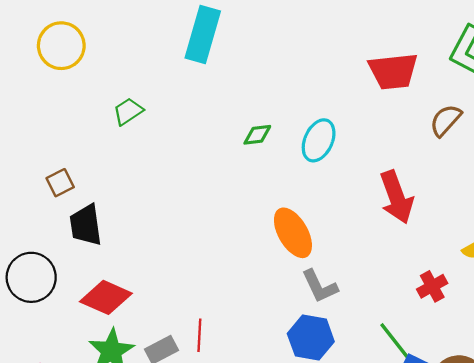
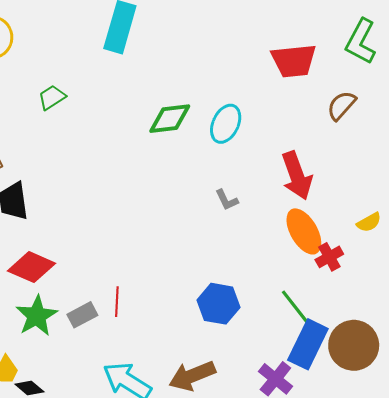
green diamond: (257, 135) -> (170, 119), size x1.6
orange ellipse: (293, 233) -> (304, 231), moved
gray L-shape: (320, 286) -> (227, 200), moved, size x0.7

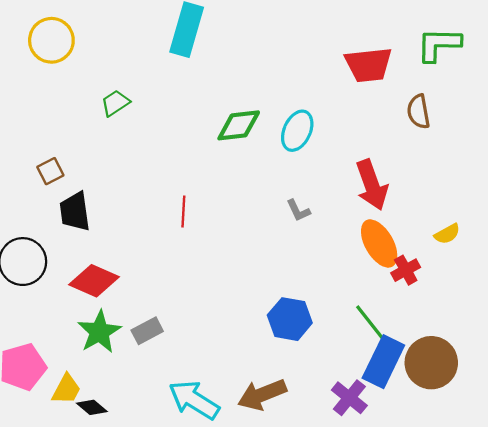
green L-shape: (361, 41) -> (439, 45), turned 63
brown semicircle: (341, 105) -> (419, 112), turned -52
red line: (117, 302) -> (183, 212), moved

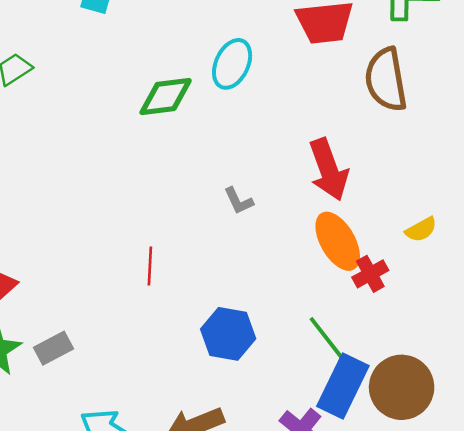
brown semicircle: (419, 112) -> (386, 80), size x1.5
cyan ellipse: (297, 131) -> (232, 64), moved
red line: (183, 212) -> (150, 266), moved

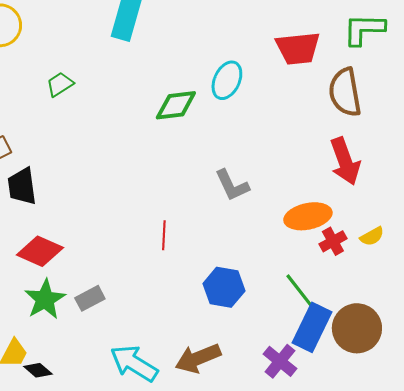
red arrow: (329, 170) -> (345, 161), moved
gray L-shape: (239, 201) -> (232, 185), size x1.5
yellow semicircle: (421, 230) -> (372, 236), moved
orange ellipse: (338, 241) -> (308, 216), turned -72

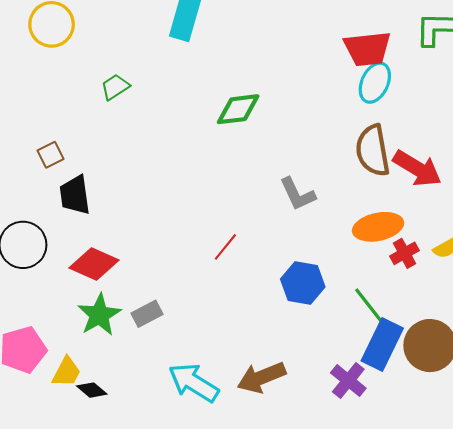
cyan ellipse: (227, 80) -> (375, 83), moved
brown semicircle: (345, 92) -> (373, 151), moved
red arrow: (345, 161) -> (417, 169), turned -39
red line: (164, 235) -> (225, 247), turned 36
blue hexagon: (224, 287) -> (303, 283), moved

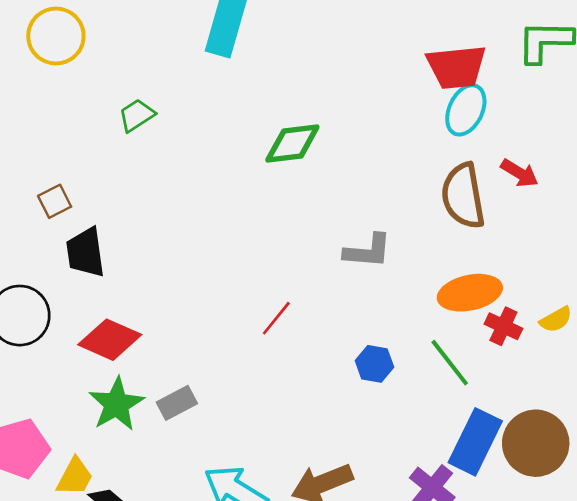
red arrow: (417, 169) -> (520, 173), moved, size x0.6
gray L-shape: (297, 194) -> (368, 251), turned -60
red cross: (405, 253) -> (503, 326), turned -36
blue hexagon: (303, 283) -> (374, 364), size x0.7
green line: (370, 306) -> (450, 363), moved

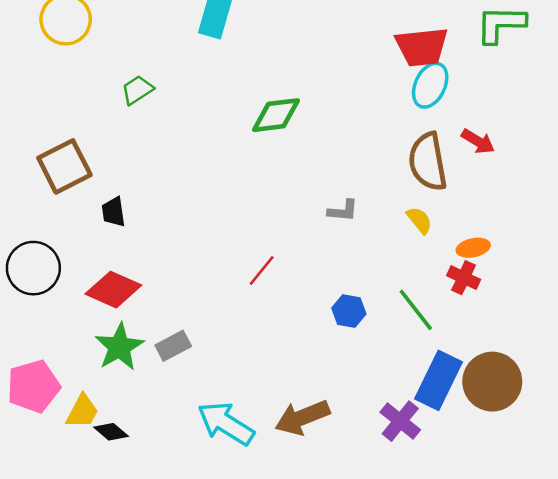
brown square: (55, 201) -> (64, 166), size x1.8
gray L-shape: (368, 251) -> (343, 211), size x0.7
black trapezoid: (86, 252) -> (113, 212), moved, size x0.7
orange ellipse: (470, 293) -> (473, 248), moved, size x0.6
yellow semicircle: (556, 320) -> (419, 220), moved, turned -100

